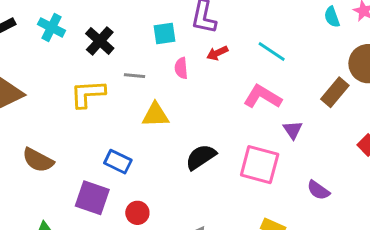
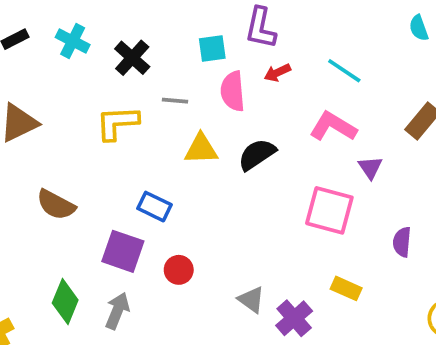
pink semicircle: (181, 68) -> (233, 91), size x1.5
black semicircle: (201, 157) -> (257, 155), moved
purple semicircle: (318, 190) -> (402, 242), turned 60

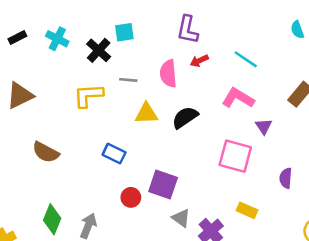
cyan square: (212, 48) -> (124, 32), moved
purple square: (123, 251) -> (163, 185), moved

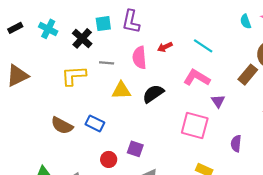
purple L-shape: (188, 30) -> (131, 21), moved
brown semicircle: (46, 152) -> (62, 126), moved
purple square: (163, 185) -> (135, 149), size x0.7

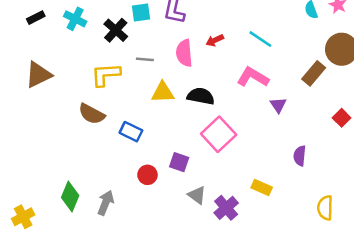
black semicircle: (153, 94) -> (201, 96), turned 45
brown semicircle: (62, 126) -> (92, 114), moved
pink square: (195, 126) -> (219, 134), moved, turned 32

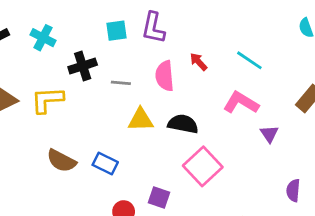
black cross: (116, 30) -> (83, 66), moved, turned 30
red arrow: (215, 40) -> (199, 62), turned 72
yellow L-shape: (106, 75) -> (47, 100), moved
brown semicircle: (92, 114) -> (61, 161), moved

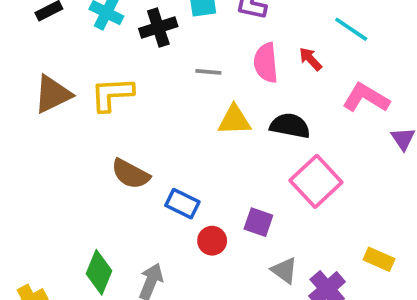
cyan line: (249, 60) -> (351, 29), moved
red arrow: (199, 62) -> (310, 59), moved
black cross: (83, 66) -> (158, 27), moved
blue rectangle: (105, 164) -> (182, 204), moved

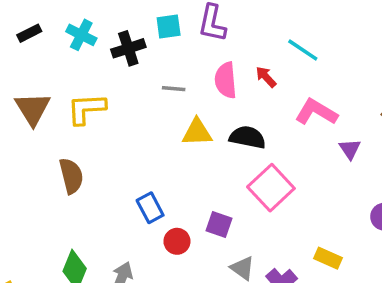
brown triangle: (53, 94) -> (33, 109), turned -36
brown semicircle: (131, 174) -> (71, 176), moved, turned -132
blue rectangle: (182, 204) -> (150, 208), turned 36

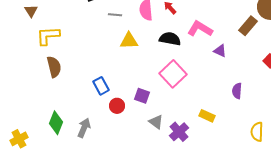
brown triangle: (33, 109) -> (31, 11), moved, size x0.6
yellow L-shape: (86, 109) -> (48, 36), moved
black semicircle: (247, 137) -> (170, 39), moved
purple triangle: (350, 149) -> (220, 51), turned -32

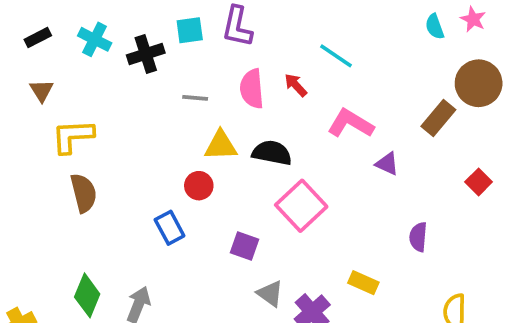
black semicircle: (170, 39) -> (272, 153), moved
red circle: (117, 106) -> (199, 186), moved

